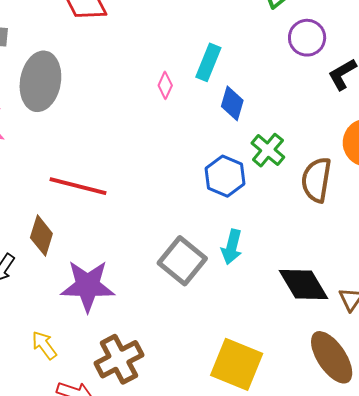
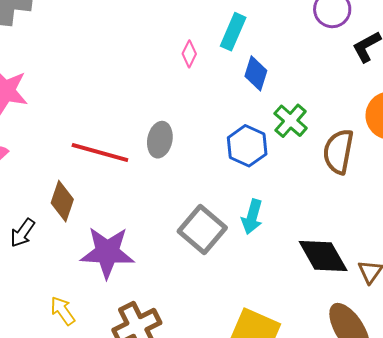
gray ellipse: (40, 81) -> (160, 140), moved, size x0.6

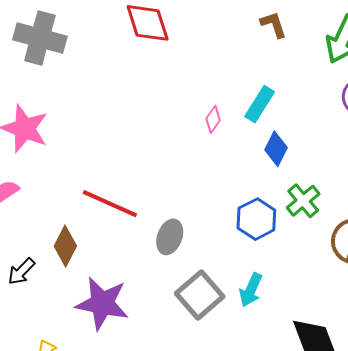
gray ellipse: (160, 140) -> (170, 237), moved

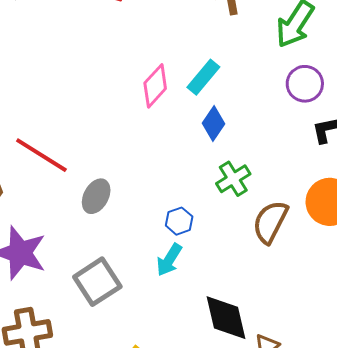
pink diamond: (213, 119) -> (155, 86), size x1.6
blue hexagon: (256, 219) -> (179, 221), moved, size x0.7
gray square: (200, 295) -> (97, 282), moved

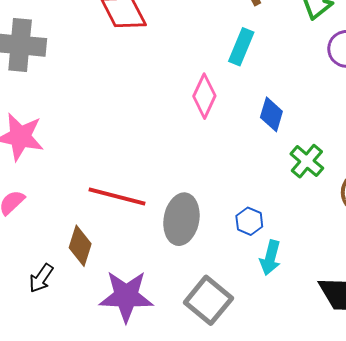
cyan rectangle: (203, 77) -> (241, 47), moved
gray ellipse: (96, 196) -> (181, 219), size x1.4
blue hexagon: (179, 221) -> (249, 221), moved

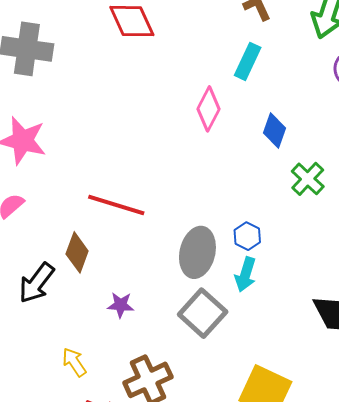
gray ellipse: (181, 219) -> (197, 252), moved
cyan arrow: (270, 258) -> (245, 274), moved
black arrow: (41, 278) -> (36, 283), size x1.4
purple star: (126, 296) -> (121, 305), size x0.5

